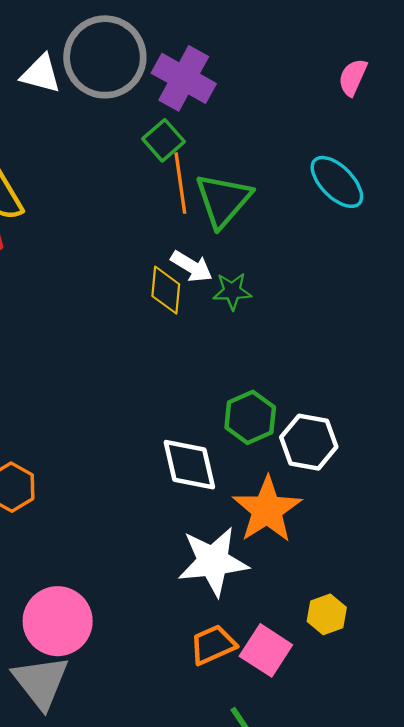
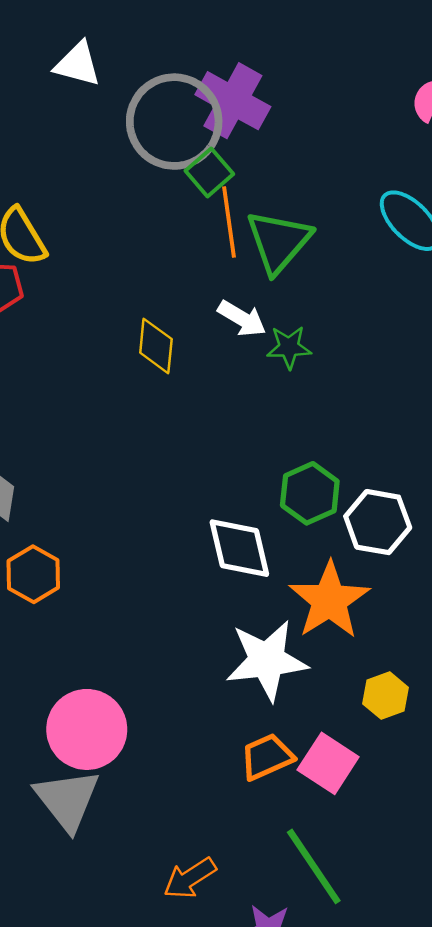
gray circle: (105, 57) -> (174, 122), moved
white triangle: (41, 74) -> (78, 64), moved
yellow diamond: (166, 290) -> (156, 346), moved
yellow hexagon: (327, 614) -> (385, 696), moved

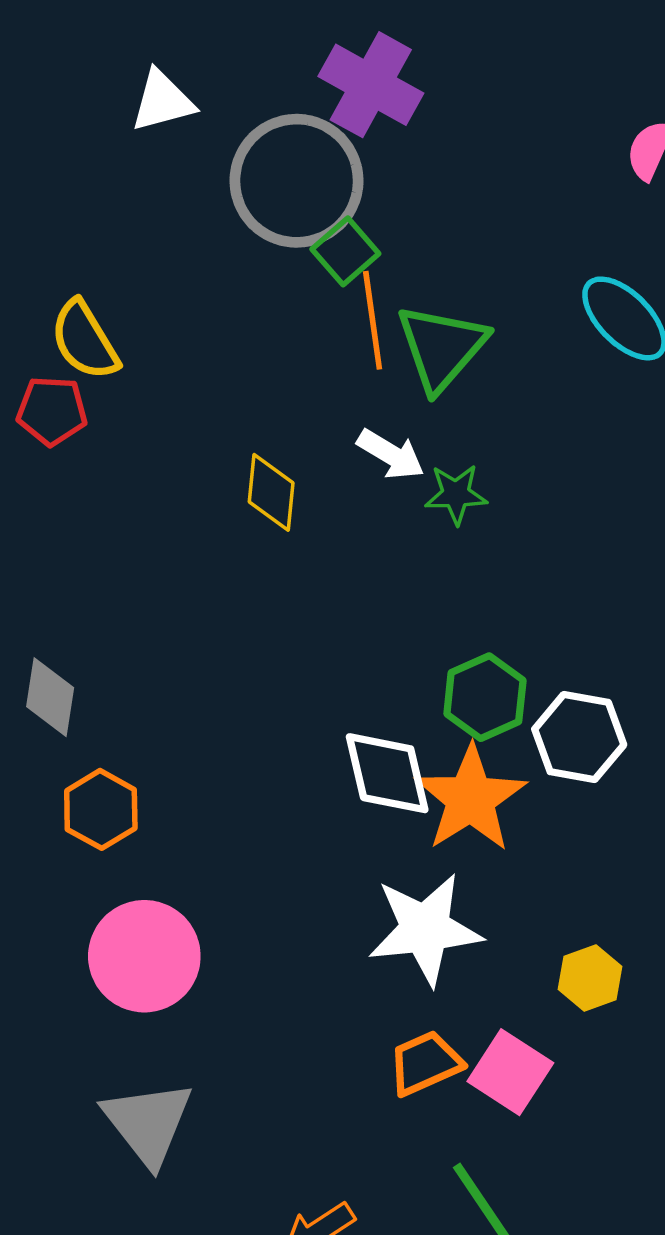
white triangle: (78, 64) -> (162, 101), turned -30
purple cross: (233, 101) -> (371, 85), moved
orange star: (329, 600) -> (470, 799), moved
pink circle: (87, 729) -> (144, 956), moved

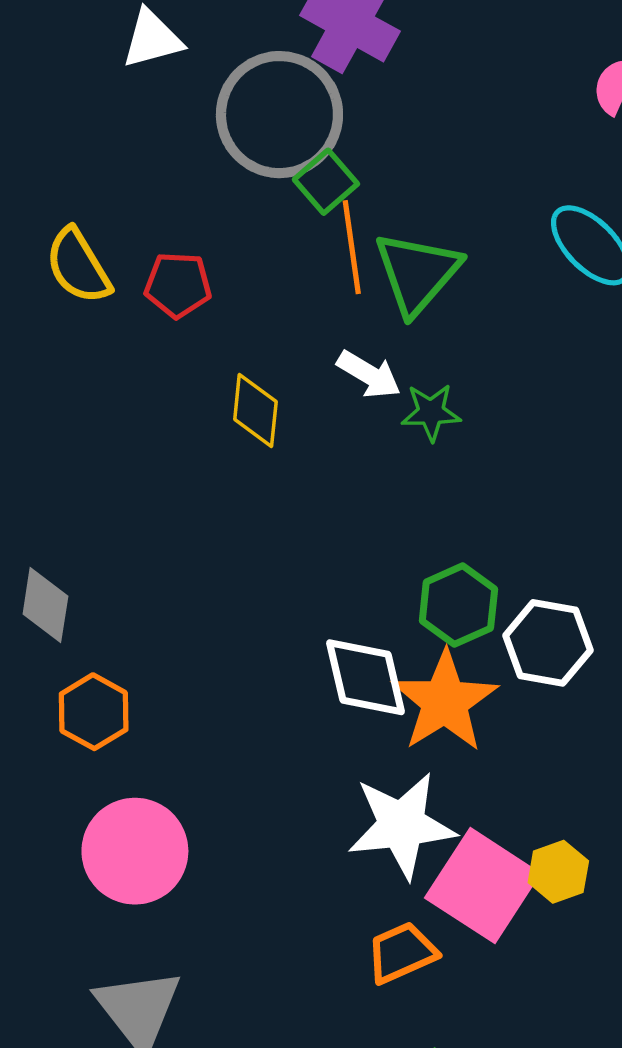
red pentagon: (52, 411) -> (178, 285), moved
pink square: (510, 1072) -> (483, 886), moved, size x1.4

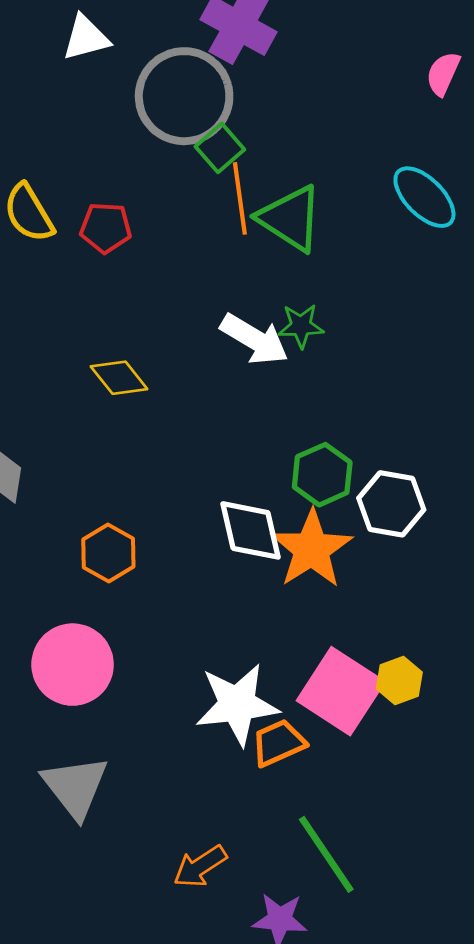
green triangle: (417, 273) -> (290, 218), turned -38
white arrow: (369, 374) -> (254, 339), moved, size x1.4
yellow diamond: (255, 411) -> (119, 378), moved, turned -44
orange hexagon: (94, 712) -> (108, 553), moved
white star: (402, 825) -> (237, 704), moved

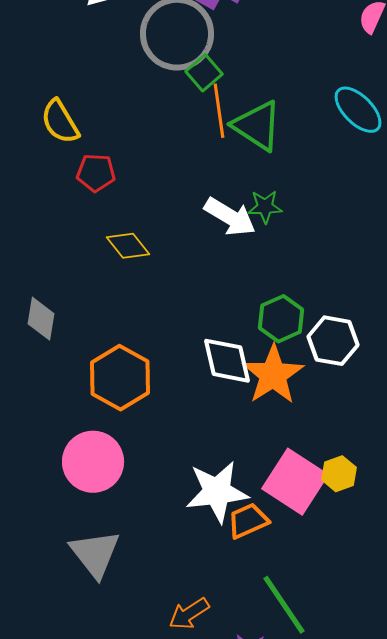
red pentagon: (106, 228) -> (96, 173), moved
orange hexagon: (108, 553) -> (120, 378), size x1.5

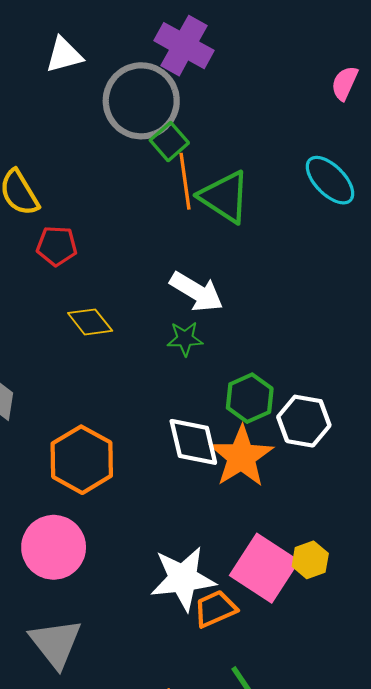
green star: (265, 207) -> (185, 339), moved

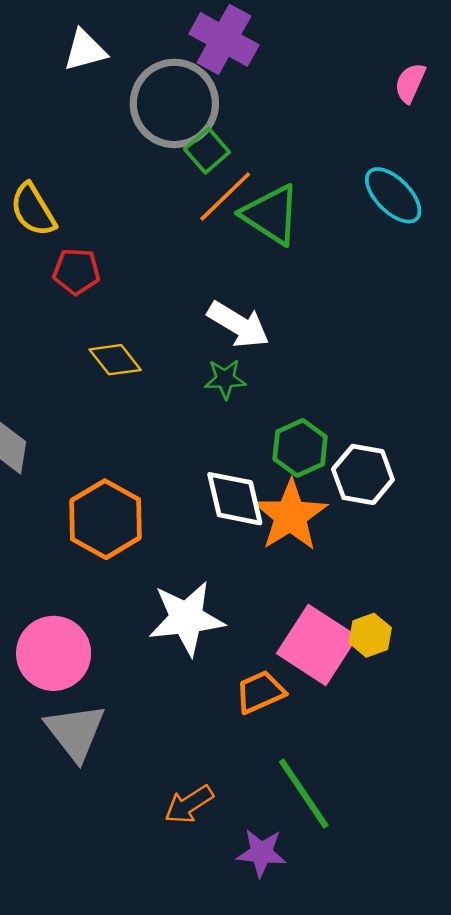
orange line: (185, 181) -> (225, 197), turned 54
pink circle: (54, 547) -> (54, 653), moved
white star: (183, 579) -> (186, 618), moved

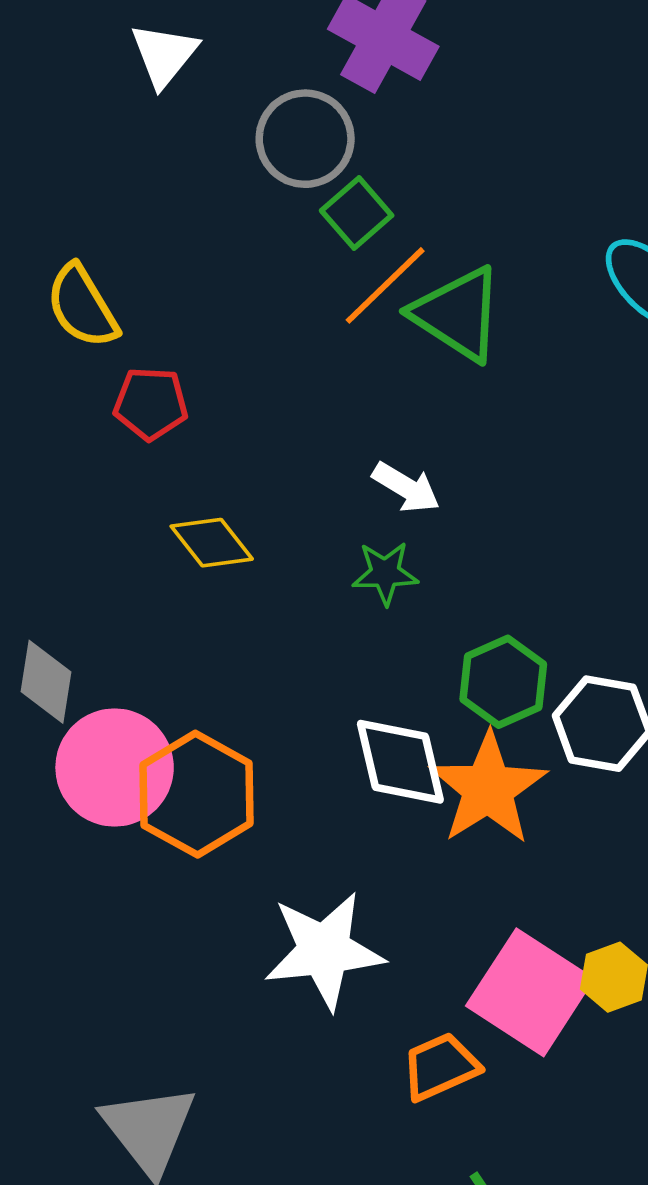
white triangle: (85, 50) -> (164, 55), turned -36
gray circle: (174, 103) -> (305, 139), size x0.7
white arrow: (238, 325) -> (406, 487), size x0.7
pink circle: (54, 653) -> (115, 768), moved

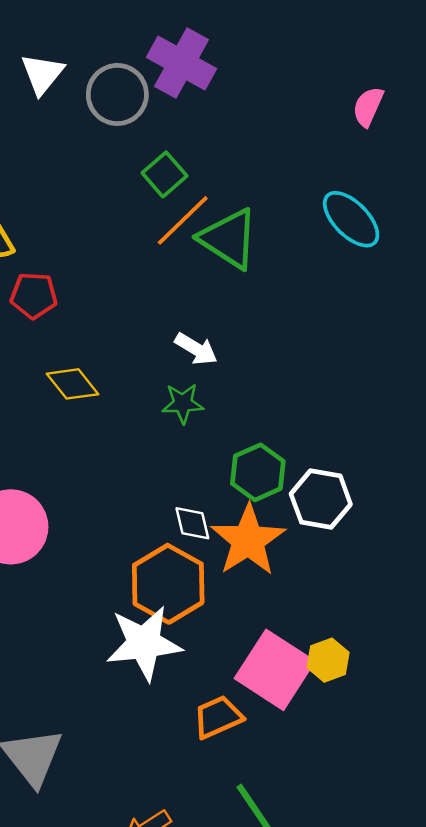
gray circle: (305, 139) -> (117, 94), moved
white diamond: (400, 762) -> (192, 523), size x0.6
orange hexagon: (196, 794) -> (168, 584), moved

